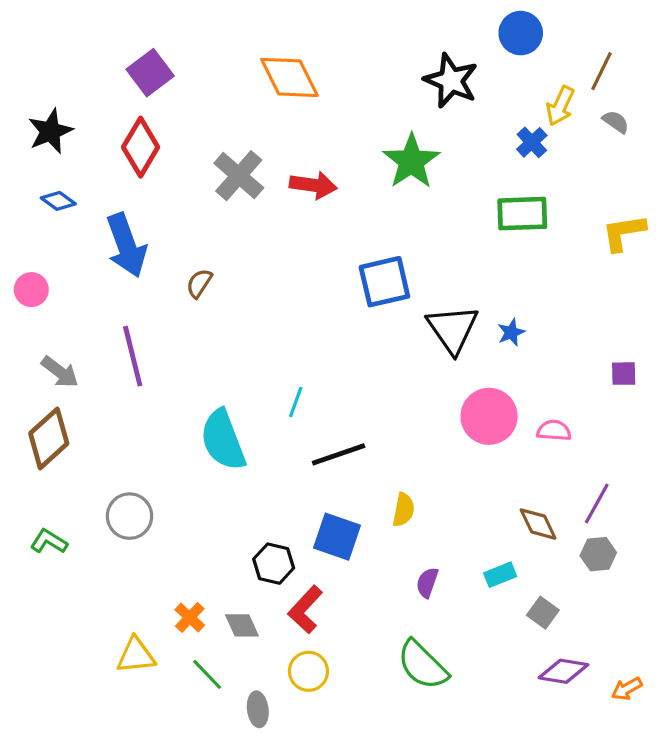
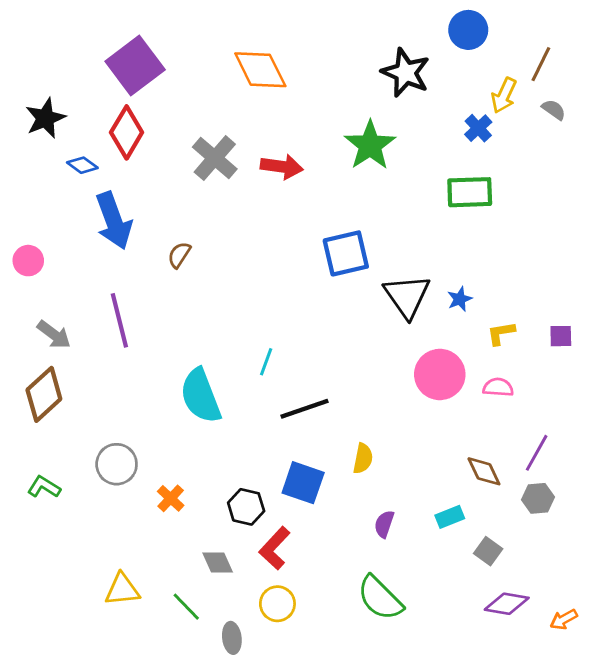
purple square: (150, 73) -> (135, 66), size x1.4
blue diamond: (58, 201) -> (82, 165), moved
yellow L-shape: (624, 233) -> (501, 333), moved, size x0.7
orange cross: (190, 617) -> (171, 498), moved

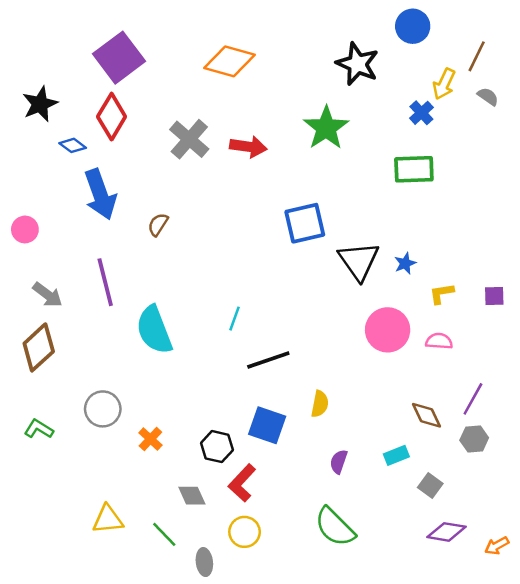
orange diamond: (260, 70) -> (229, 61), turned -48
cyan semicircle: (201, 396) -> (154, 330), moved

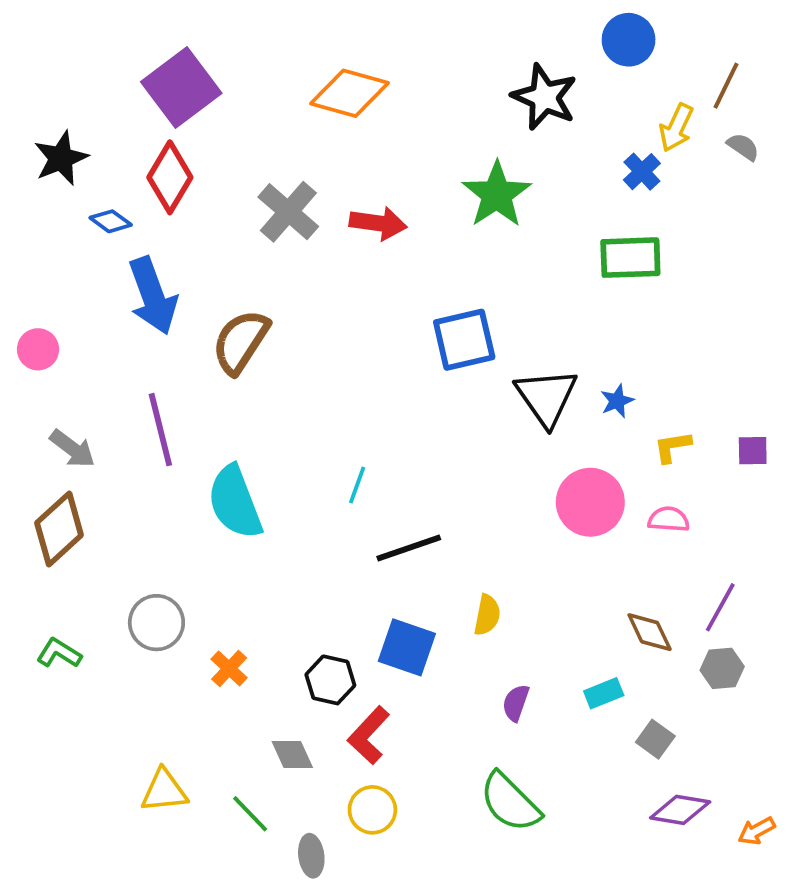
brown semicircle: (158, 224) -> (241, 342), size x1.8

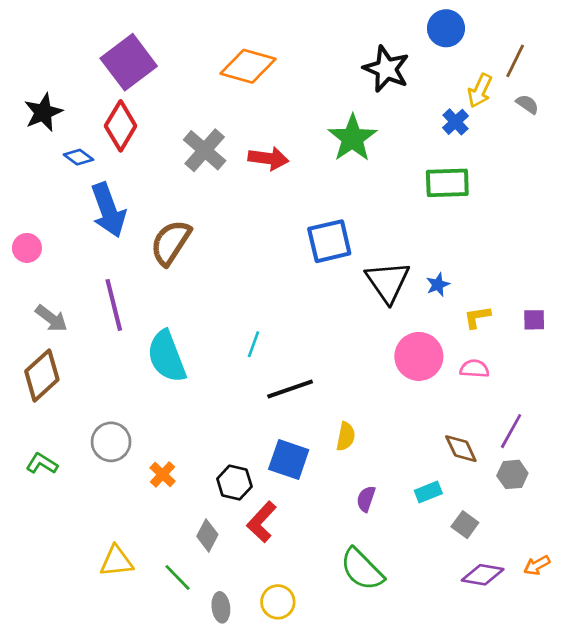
gray diamond: (292, 754) -> (207, 535), turned 52
yellow circle: (372, 810) -> (278, 602), moved
orange arrow: (757, 831) -> (537, 565), moved

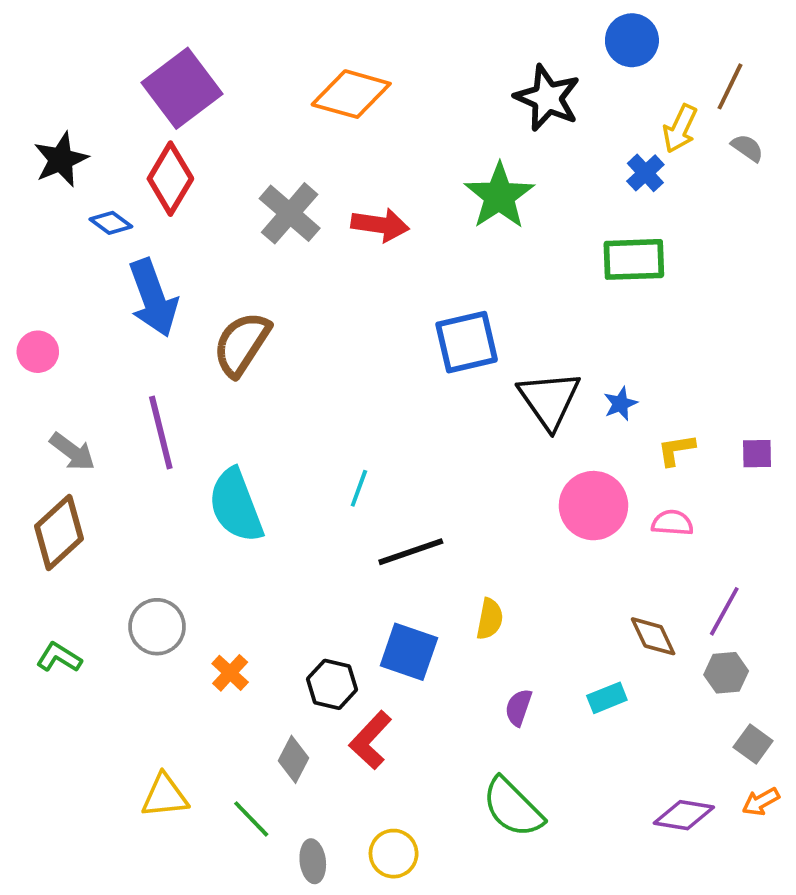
gray square: (465, 525) -> (753, 744), moved

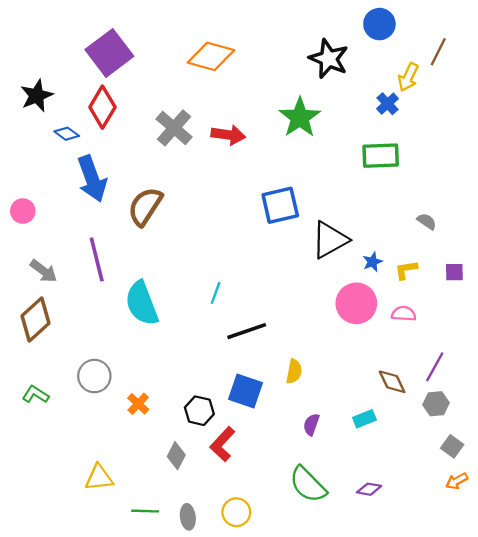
gray semicircle: (747, 148) -> (427, 221), moved
black triangle: (549, 400) -> (330, 240), turned 36
blue star: (620, 404) -> (372, 262), moved
purple diamond: (684, 815) -> (369, 489), moved, size x0.7
green line: (251, 819) -> (145, 511), moved, turned -44

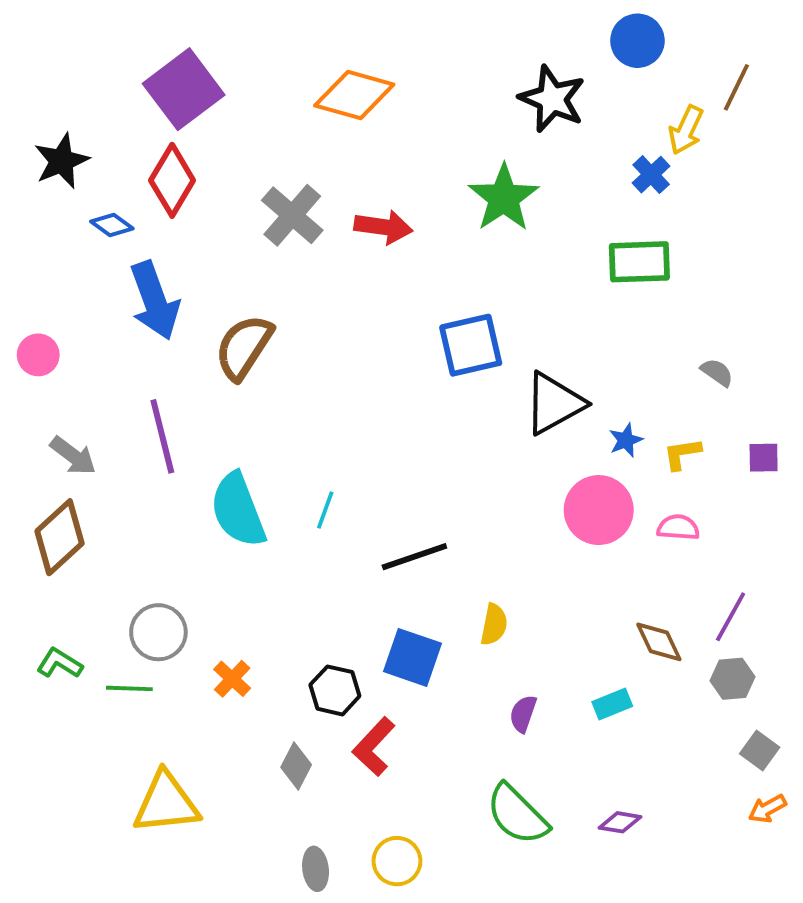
cyan line: (216, 293) -> (325, 510), moved
yellow triangle: (99, 478) -> (166, 803), size x1.4
green line: (145, 511) -> (129, 688), moved

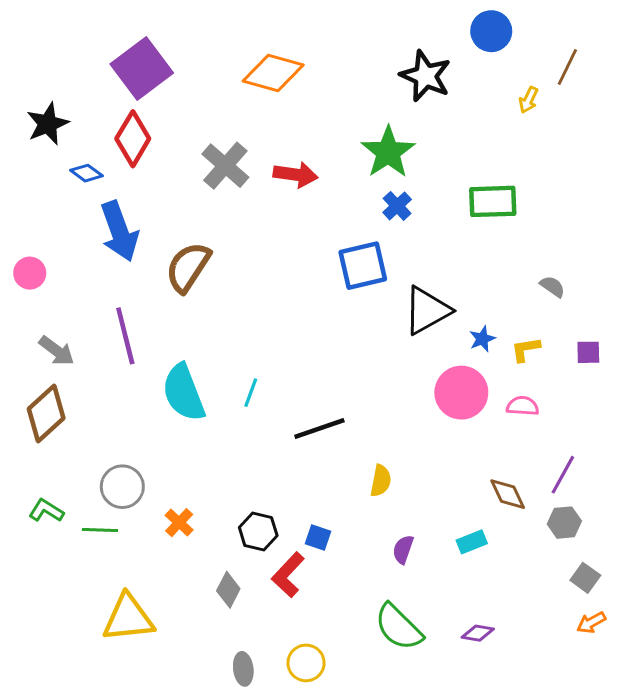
yellow arrow: (686, 130) -> (529, 100), size x0.7
blue cross: (651, 175) -> (397, 206), moved
blue square: (412, 657) -> (318, 537), moved, size x0.6

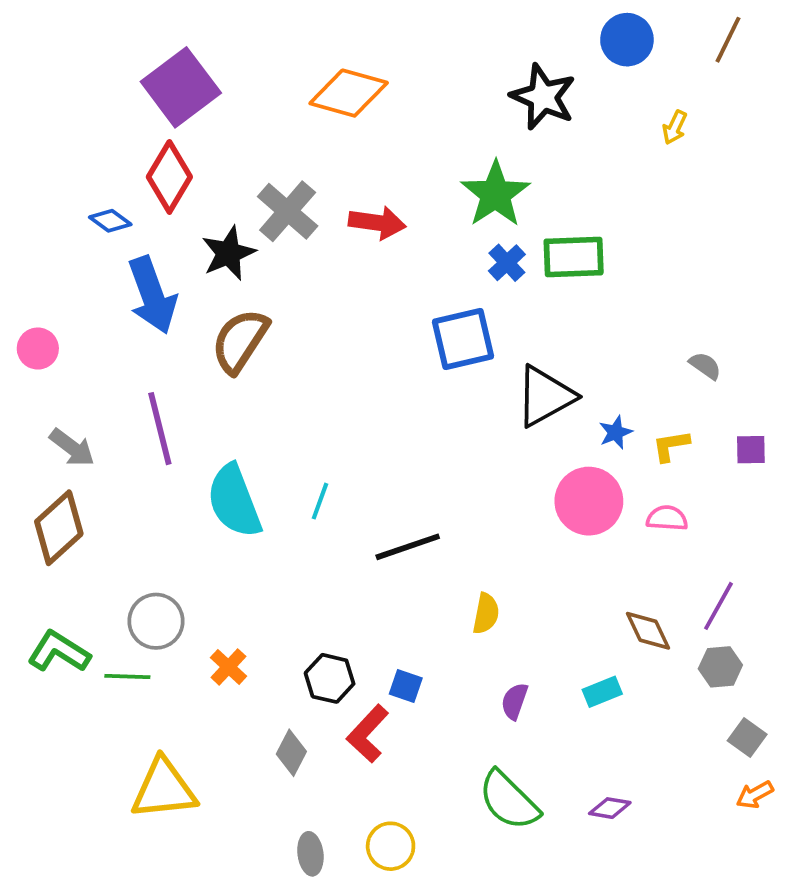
brown line: (567, 67) -> (728, 40), moved
black star: (48, 124) -> (228, 253), moved
green rectangle: (493, 201) -> (574, 257), moved
green L-shape: (46, 511) -> (59, 652), size x1.4

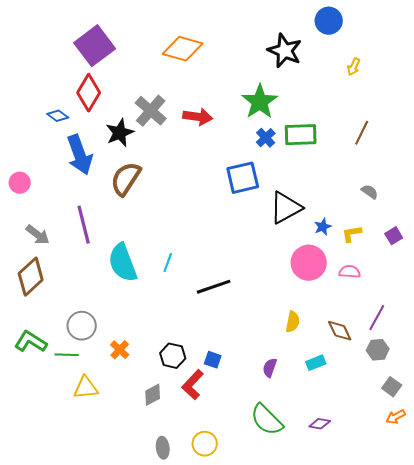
brown line: (728, 40) -> (362, 133), moved
purple square: (751, 450) -> (394, 236), turned -30
yellow semicircle: (486, 614) -> (293, 322), moved
gray diamond: (291, 753) -> (153, 395), turned 35
yellow triangle: (164, 789) -> (86, 388), moved, size x0.7

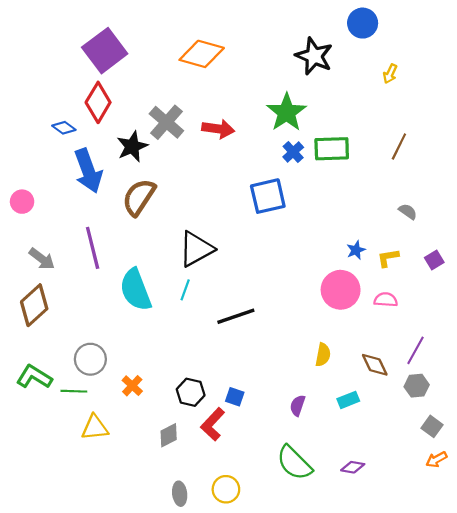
black triangle: (286, 208) -> (196, 249), moved

